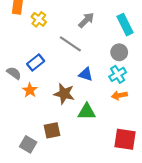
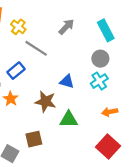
gray line: (70, 44) -> (36, 48), moved
orange arrow: (119, 95) -> (110, 112), moved
red square: (125, 139) -> (108, 147), turned 35

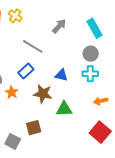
yellow cross: (18, 27) -> (15, 16), moved
blue rectangle: (16, 71) -> (26, 71), moved
cyan cross: (99, 81) -> (90, 74), turned 35

